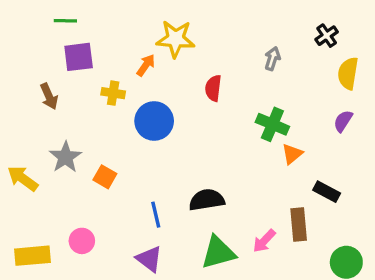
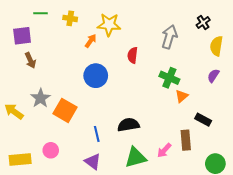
purple square: (79, 57) -> (22, 36), moved
gray arrow: (272, 59) -> (169, 37), size x1.6
yellow cross: (113, 93) -> (70, 18), moved
orange square: (105, 177) -> (65, 110), size x1.6

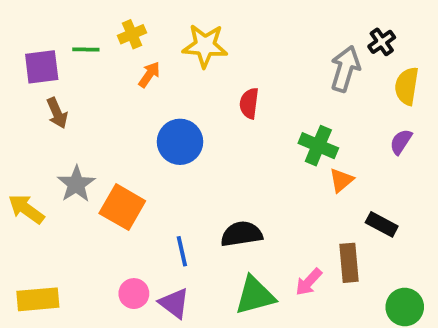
green line: (41, 13) -> (86, 50), moved
yellow cross: (70, 18) -> (132, 34), turned -32
gray arrow: (169, 37) -> (345, 69), moved
orange arrow: (91, 41) -> (149, 75), moved
pink circle: (51, 150) -> (134, 294), moved

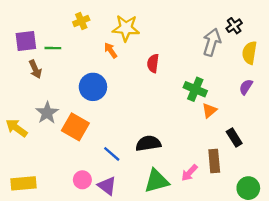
green line: (86, 50) -> (53, 48), moved
orange arrow: (149, 75) -> (111, 50), moved, turned -70
blue circle: (180, 142) -> (93, 87), moved
black rectangle: (382, 224) -> (234, 137), turned 30
blue line: (182, 251) -> (112, 154), turned -36

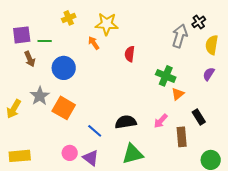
blue circle: (93, 87) -> (64, 68), moved
yellow arrow: (16, 128) -> (14, 109), turned -96
pink arrow: (189, 173) -> (161, 121), moved

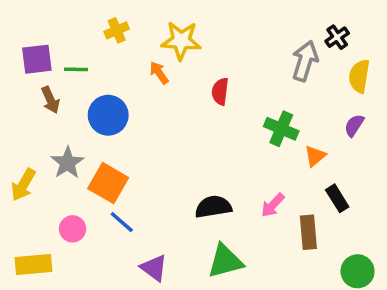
orange triangle: (178, 94) -> (315, 156), moved
blue line: (95, 131) -> (122, 222), moved
pink circle: (70, 153) -> (73, 229), moved

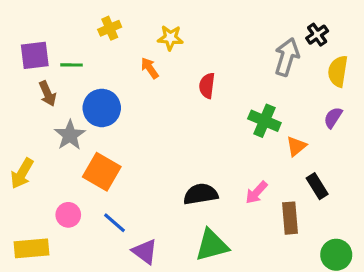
yellow star: (181, 41) -> (170, 38), size x0.7
gray star: (67, 163) -> (70, 135), moved
blue line: (122, 222) -> (115, 223), moved

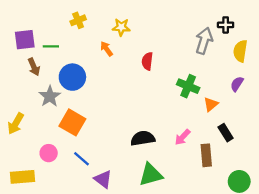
black cross: (317, 35) -> (226, 25), turned 35

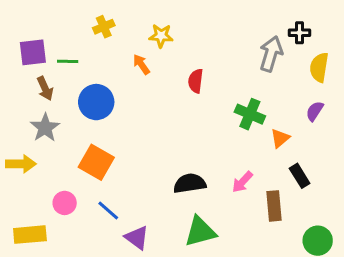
gray star: (50, 96) -> (45, 128), moved
yellow arrow: (16, 124) -> (21, 164), turned -120

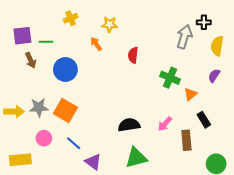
gray star: (45, 128) -> (39, 107), moved, turned 30

